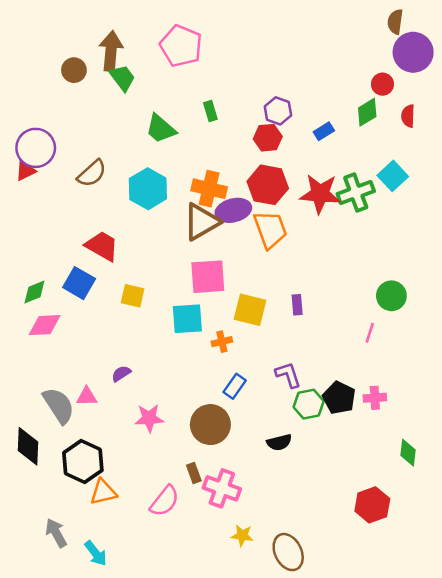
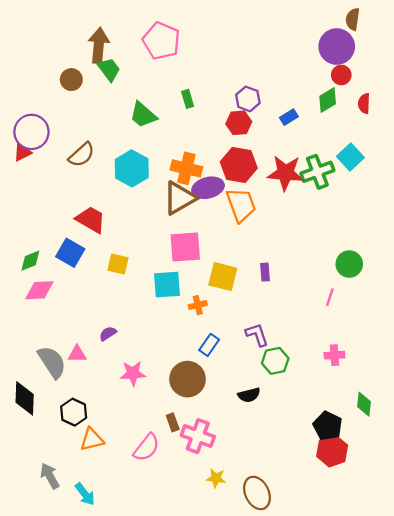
purple circle: (413, 52) -> (337, 47), moved
brown circle: (74, 70) -> (71, 80), moved
black pentagon: (339, 398) -> (328, 426), moved
black hexagon: (83, 462) -> (74, 412), size x0.7

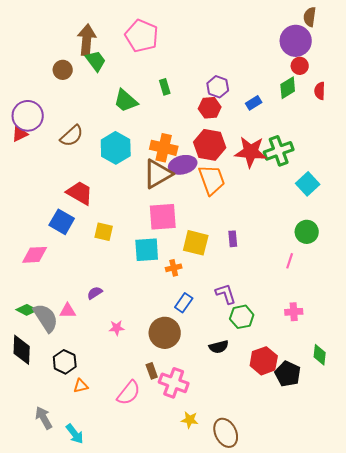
cyan square: (350, 157) -> (308, 184), moved
green diamond: (30, 261) -> (27, 310), moved, turned 50
pink star: (133, 373) -> (117, 328), size x0.7
orange triangle: (92, 439) -> (81, 386), size x0.7
red hexagon: (332, 451) -> (264, 361), moved

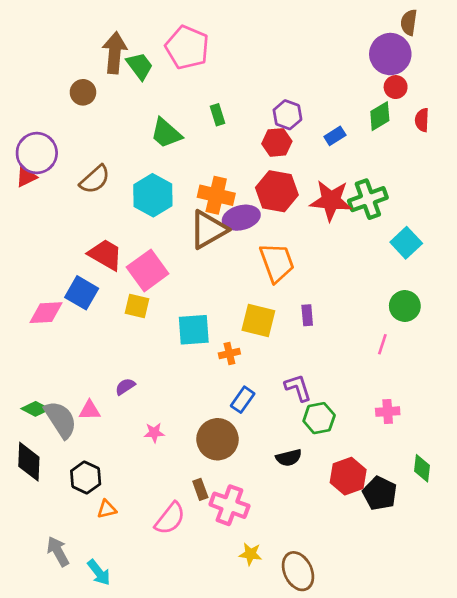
green trapezoid: (96, 61) -> (140, 66), moved
orange trapezoid: (212, 180) -> (277, 262), moved
pink square: (163, 217) -> (148, 270), moved, turned -32
pink diamond: (35, 255) -> (46, 313), moved

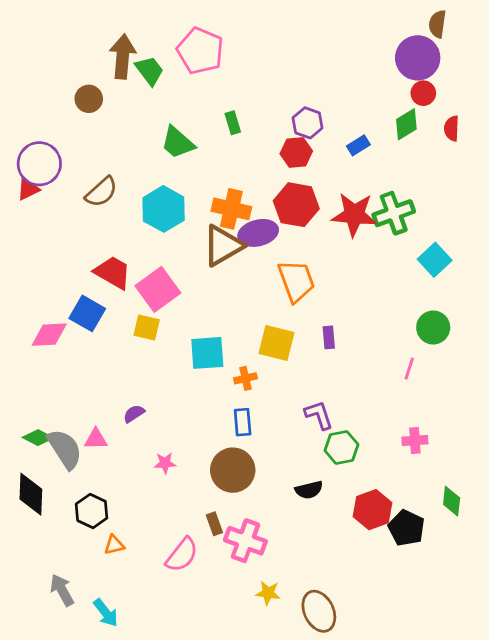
blue rectangle: (243, 400) -> (243, 422), moved, turned -40

